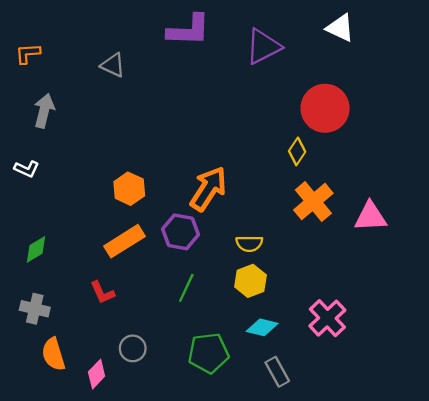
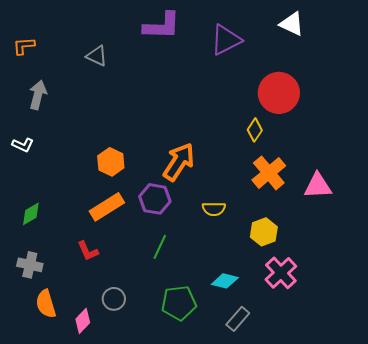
yellow hexagon: (250, 281) -> (264, 232), moved
gray rectangle: (277, 372) -> (238, 319), turned 70

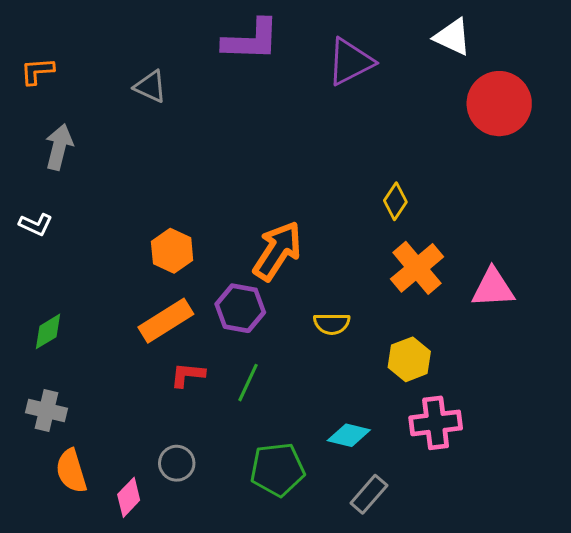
red circle: (279, 93) -> (499, 104), moved
red L-shape: (88, 251) -> (188, 375), moved, turned 120
pink cross: (281, 273) -> (436, 423), turned 36

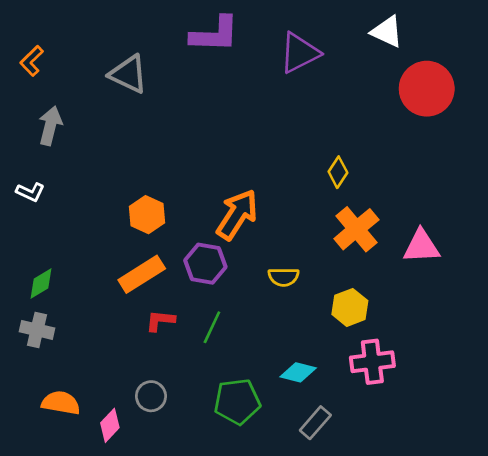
orange L-shape: (37, 71) -> (32, 61), turned -40
gray triangle: (150, 87) -> (128, 74), size x1.4
gray cross: (47, 410) -> (37, 330), moved
orange semicircle: (71, 471) -> (61, 403), turned 117

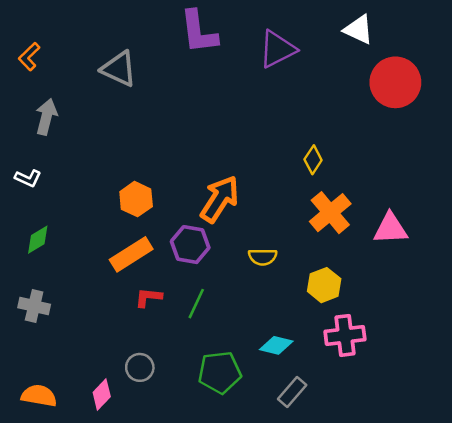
purple L-shape: (215, 34) -> (199, 32), turned 81
green diamond: (41, 284) -> (38, 240), moved
orange semicircle: (61, 403) -> (39, 396), moved

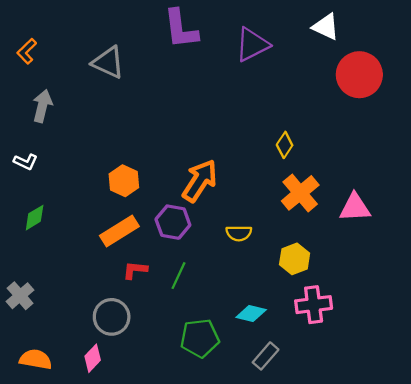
gray cross: (34, 306) -> (20, 296), moved, turned 36
gray circle: (140, 367) -> (112, 317), moved, size x1.4

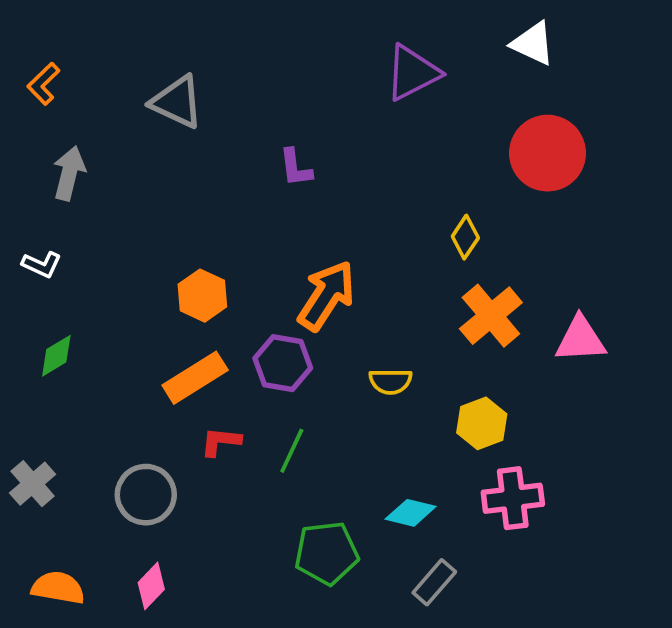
purple L-shape: (181, 29) -> (296, 168), moved, size x0.6
red circle: (359, 75) -> (548, 153), moved
gray circle: (112, 317) -> (146, 495), moved

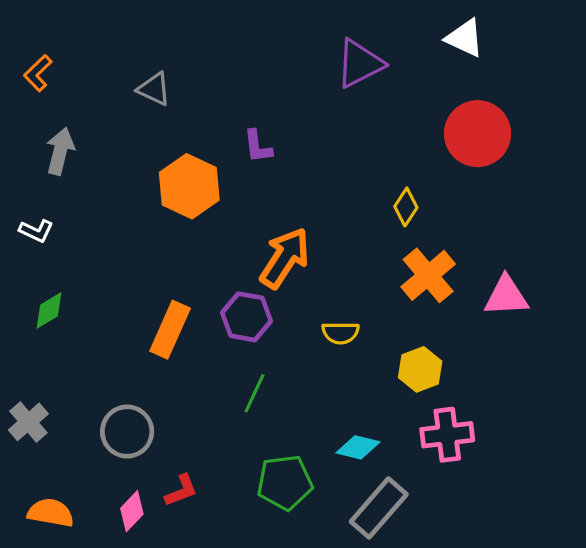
gray triangle: (177, 102) -> (154, 89), size x0.7
orange hexagon: (202, 296) -> (189, 186), moved, size x1.4
orange rectangle: (195, 378) -> (170, 330), turned -34
red L-shape: (221, 442) -> (181, 490), moved, turned 153
gray rectangle: (434, 582) -> (379, 508), size x1.5

